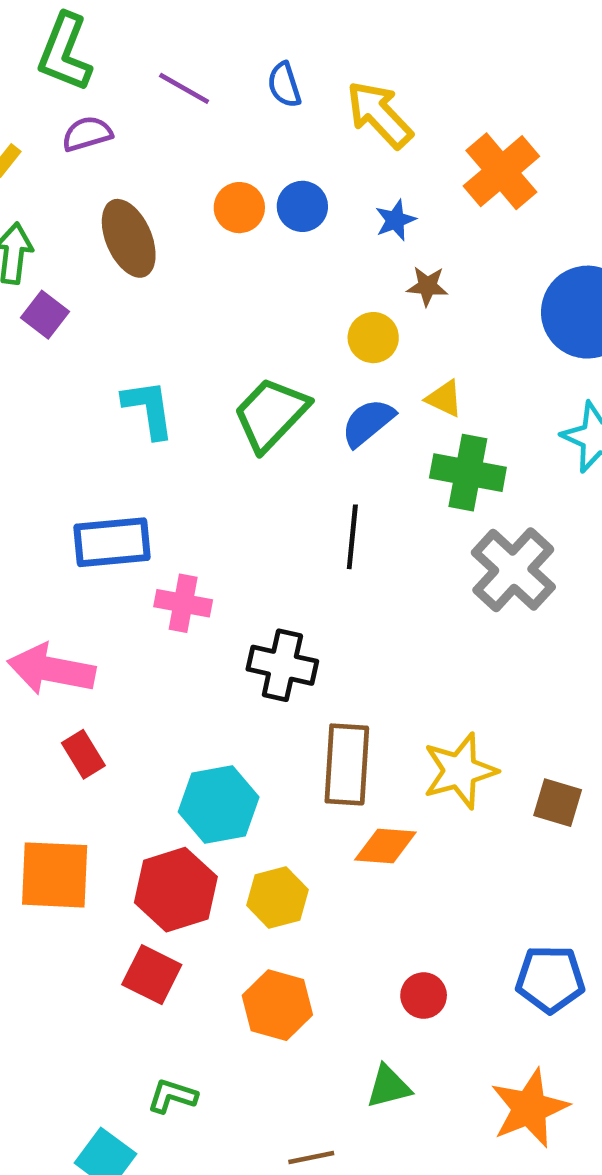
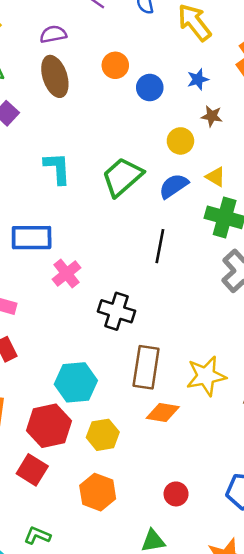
purple semicircle: (87, 134) -> (53, 34), moved
blue circle: (302, 206) -> (150, 88), moved
pink cross: (183, 603) -> (67, 273), turned 36

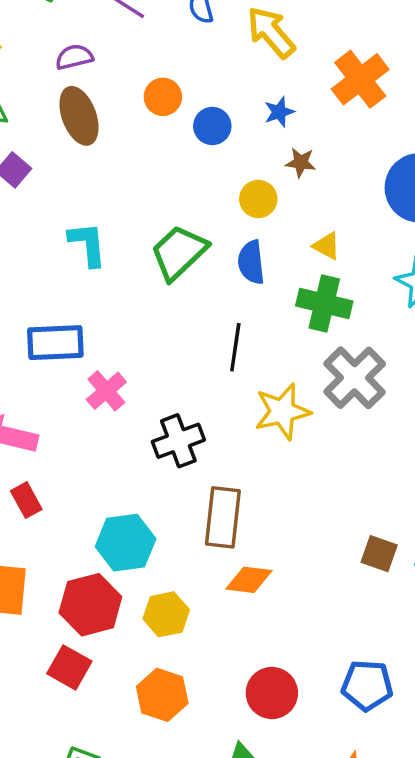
yellow triangle: (215, 177) -> (327, 246), moved
blue semicircle: (174, 186) -> (251, 262), turned -60
black cross: (116, 311) -> (178, 441), turned -36
yellow star: (206, 376) -> (282, 411), moved
red circle: (176, 494) -> (272, 693), size x1.5

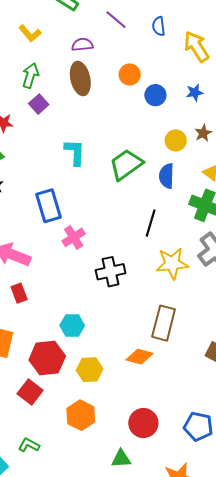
brown star: (301, 162) -> (203, 133), moved, turned 30
blue rectangle: (55, 343) -> (48, 206), turned 68
brown rectangle: (223, 517) -> (164, 323), moved
cyan hexagon: (126, 543) -> (72, 325), size x0.7

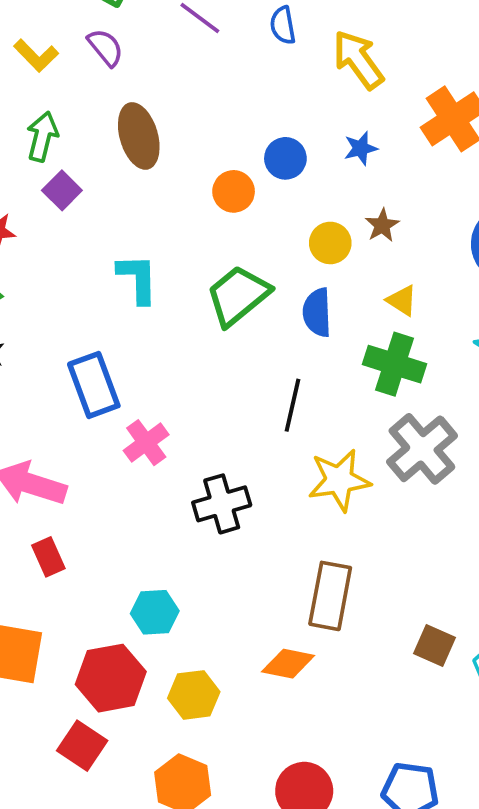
purple semicircle: (82, 45) -> (106, 47), moved, turned 60
orange circle: (130, 75) -> (234, 191), moved

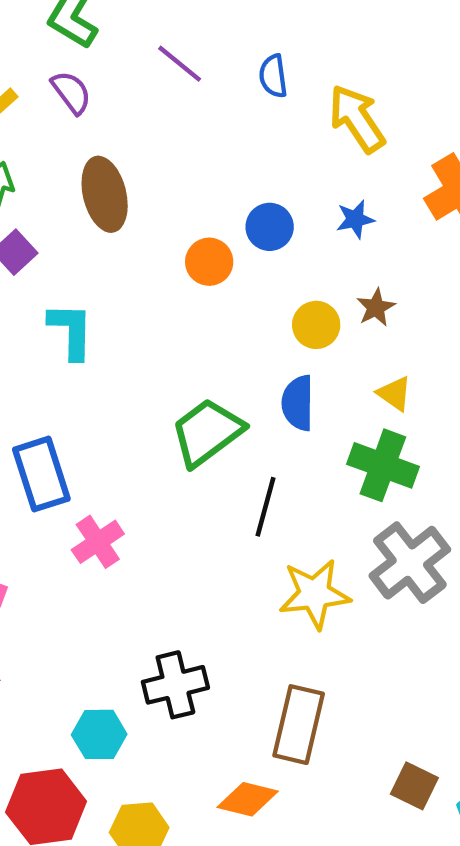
cyan L-shape: (138, 279) -> (71, 331), moved
green trapezoid: (238, 296) -> (207, 432), moved
black cross: (222, 504) -> (175, 685), moved

